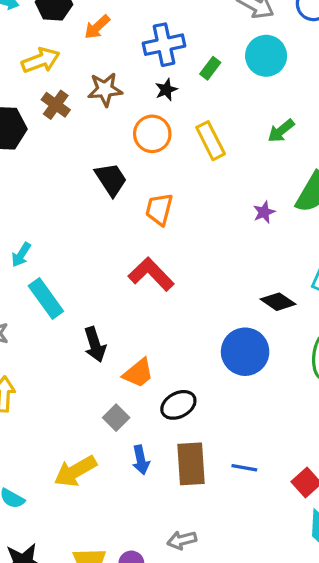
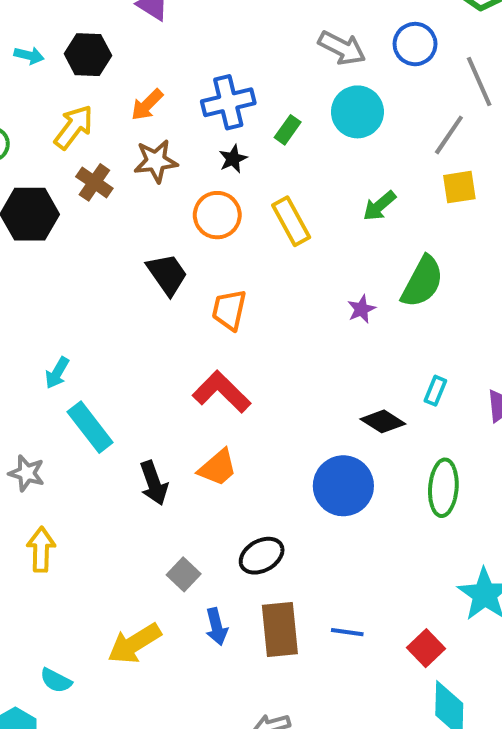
orange arrow: (97, 27) -> (147, 105), moved
yellow arrow: (41, 60) -> (74, 127), turned -30
orange trapezoid: (138, 373) -> (218, 468), moved

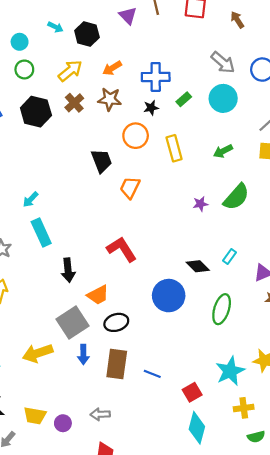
red L-shape: (222, 392) -> (122, 249), moved
orange trapezoid: (218, 468) -> (98, 295), moved
gray square: (184, 574) -> (73, 323), size x1.8

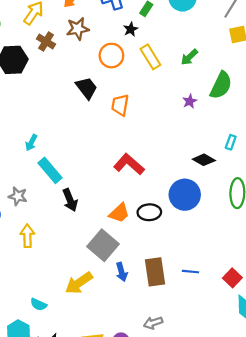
black star: (151, 108) -> (131, 29), moved
green arrow: (223, 151) -> (189, 57), moved
black arrow: (68, 270) -> (70, 200), moved
black ellipse: (116, 322) -> (149, 212), moved, turned 30

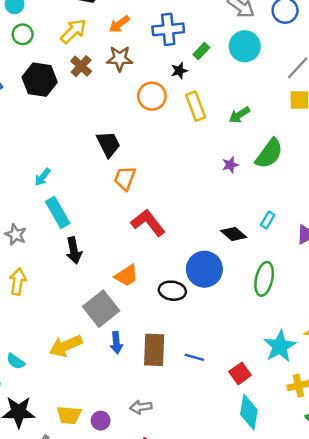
black trapezoid: (87, 88) -> (108, 144), moved
orange trapezoid: (120, 105) -> (125, 178), moved
black ellipse: (149, 212) -> (172, 291), moved

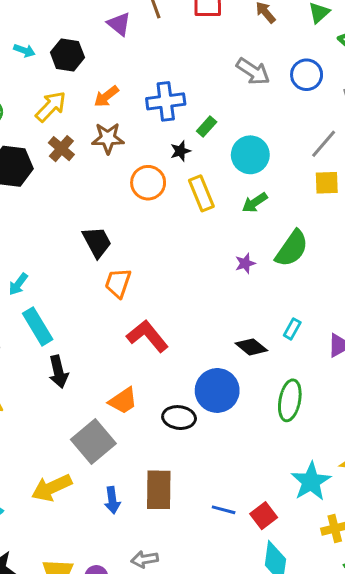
cyan circle: (245, 46) -> (250, 155), moved
blue arrow: (116, 343) -> (112, 500), moved
blue line: (194, 357) -> (224, 510), moved

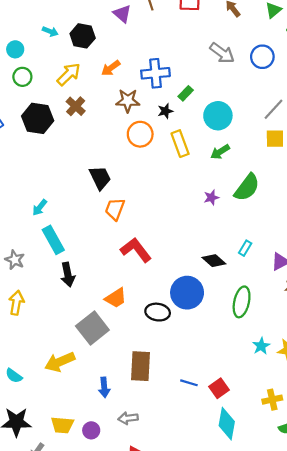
brown star: (108, 138) -> (128, 101), moved
cyan star: (311, 481) -> (261, 346), moved, size x0.6
blue arrow: (112, 500) -> (104, 387), moved

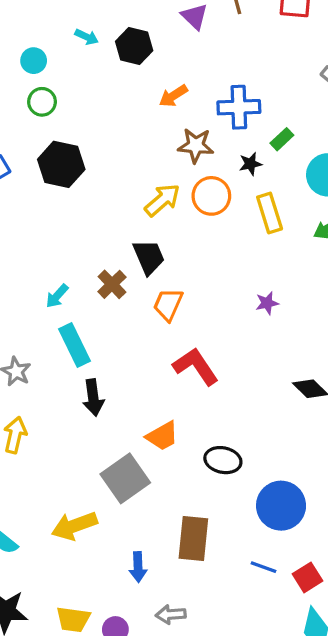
yellow arrow: (69, 74) -> (162, 200), moved
brown cross: (76, 106) -> (112, 284), moved
purple star: (211, 197) -> (267, 303), moved
blue circle: (187, 293) -> (281, 506), moved

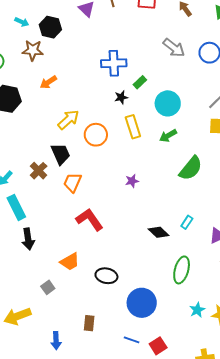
orange arrow: (173, 96) -> (48, 82), moved
brown star: (196, 145) -> (33, 50), moved
orange circle: (211, 196) -> (96, 135), moved
gray square: (125, 478) -> (48, 287), size x0.5
brown rectangle: (193, 539) -> (89, 323), size x0.6

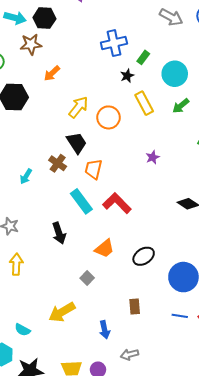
cyan arrow: (22, 22) -> (15, 18), size x1.5
cyan rectangle: (16, 207) -> (81, 201), moved
black ellipse: (106, 276) -> (144, 256), turned -35

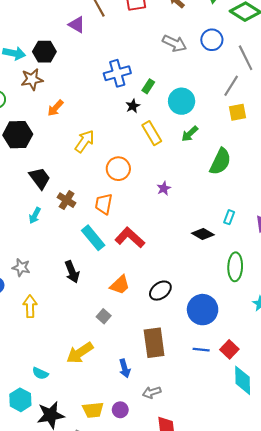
orange circle: (108, 117) -> (118, 169), moved
black trapezoid: (77, 143) -> (40, 178), moved
brown rectangle: (135, 307) -> (154, 343), size x1.8

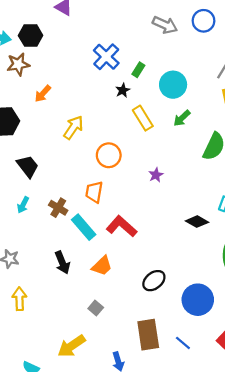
blue cross: (117, 73) -> (106, 57), turned -30
brown cross: (67, 200) -> (58, 208), moved
orange trapezoid: (120, 285) -> (102, 266), moved
blue line: (201, 350) -> (183, 343), moved, turned 35

